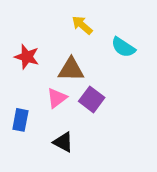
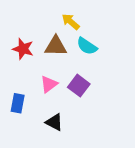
cyan semicircle: (123, 47) -> (87, 46), moved
brown triangle: (71, 69) -> (56, 46), moved

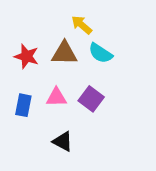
pink triangle: (49, 84) -> (56, 97), turned 36
blue rectangle: (18, 103) -> (23, 105), moved

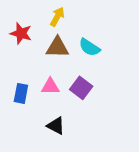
yellow arrow: (82, 25) -> (57, 17), moved, turned 78
red star: (26, 56) -> (21, 33), moved

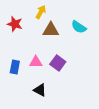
brown triangle: (57, 47) -> (51, 30), moved
cyan semicircle: (89, 47) -> (79, 27), moved

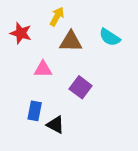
pink triangle: (36, 62) -> (43, 69), moved
blue rectangle: (15, 67) -> (35, 111), moved

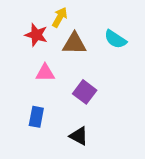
red star: (21, 33) -> (36, 35), moved
black triangle: (56, 125) -> (79, 136), moved

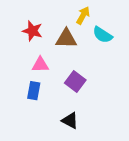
yellow arrow: (60, 17) -> (83, 15), moved
blue rectangle: (36, 117) -> (34, 91), moved

